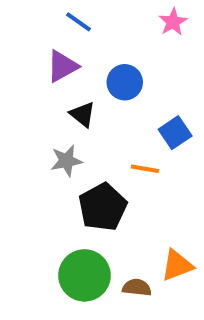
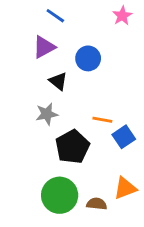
blue square: (175, 133) -> (124, 137), moved

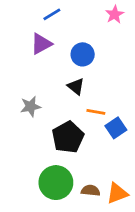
blue line: (55, 16) -> (52, 14), turned -66
black triangle: (58, 81) -> (76, 86), moved
gray star: (47, 114) -> (31, 106), moved
orange triangle: (125, 188) -> (117, 193), moved

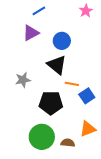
black triangle: (76, 86) -> (57, 65), size x1.5
black pentagon: (68, 137) -> (51, 103), turned 30
orange triangle: (117, 193) -> (88, 129), moved

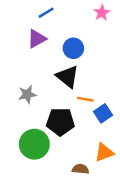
green circle: (42, 137) -> (34, 144), moved

